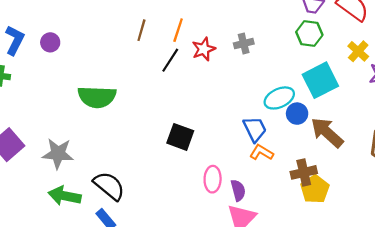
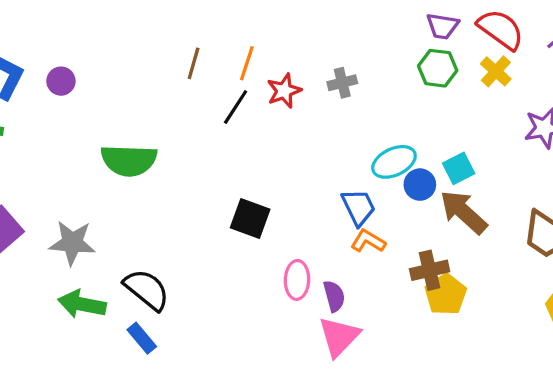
yellow cross: (358, 51) -> (496, 71), moved
cyan square: (320, 80) -> (459, 168), moved, size x0.6

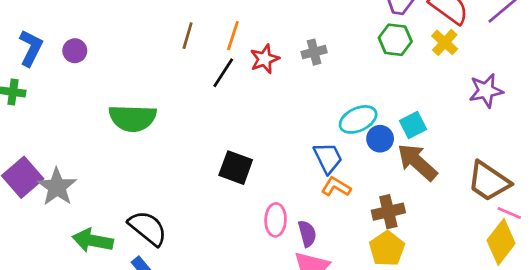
gray star: (72, 243) -> (57, 187), moved, turned 30
yellow pentagon: (446, 294) -> (387, 249), moved

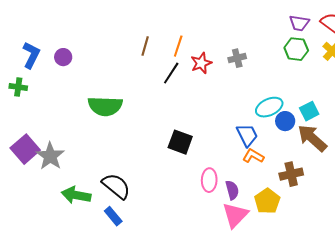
yellow pentagon: (387, 249) -> (267, 201), moved

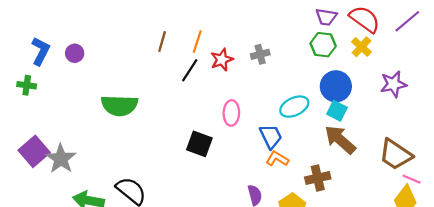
cyan square: (309, 111) -> (337, 111), turned -36
blue circle: (285, 121) -> (336, 86), moved, size x1.5
pink ellipse: (209, 180) -> (231, 113), moved

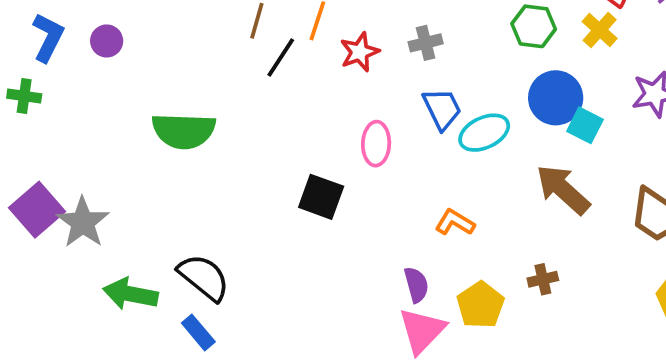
black line: (190, 70) -> (281, 57), moved
cyan square: (337, 111) -> (585, 125), moved
blue trapezoid: (271, 136) -> (442, 109), moved
brown cross: (318, 178) -> (543, 279), moved, size x0.7

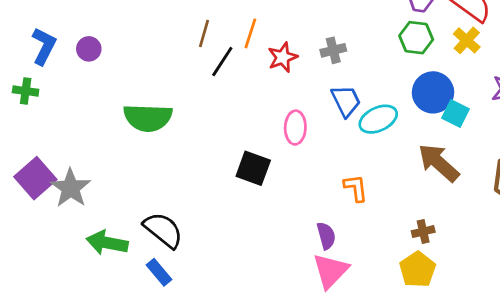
orange L-shape: (455, 222) -> (356, 188), turned 52
yellow pentagon: (481, 305) -> (418, 269), moved

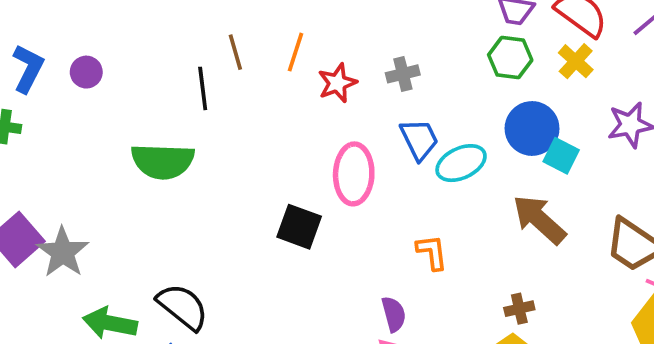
brown line: (204, 33) -> (235, 52), turned -32
black line: (222, 62) -> (203, 88), moved, turned -40
pink ellipse: (295, 128) -> (354, 174), size x1.4

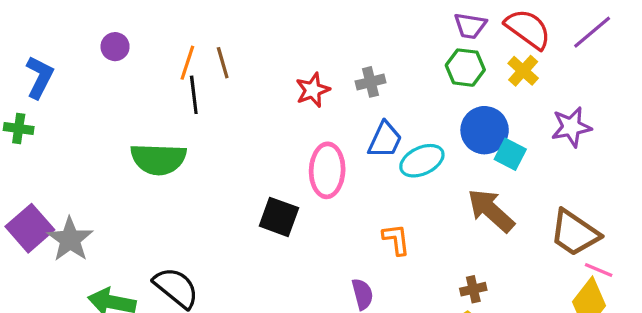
orange line: (295, 52) -> (187, 63), moved
purple circle: (86, 72) -> (115, 47), moved
blue trapezoid: (419, 139) -> (385, 140), turned 51

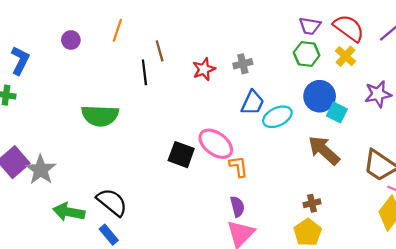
orange line: (187, 63) -> (117, 30), moved
brown line: (223, 63) -> (160, 51), moved
black line: (194, 95) -> (144, 72), moved
pink ellipse: (327, 170) -> (216, 144), moved, turned -56
orange L-shape: (396, 239) -> (238, 166), moved

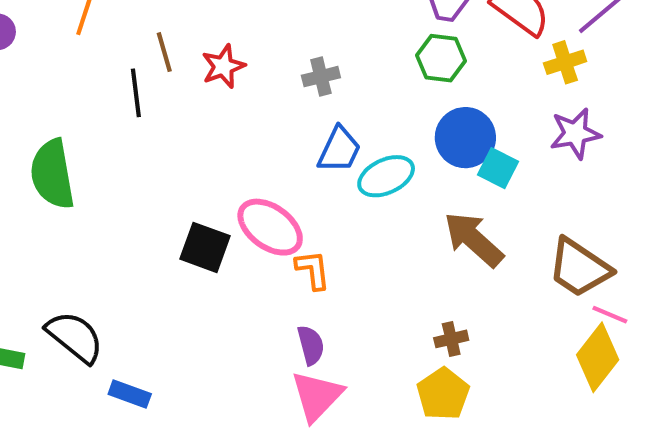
yellow cross: (346, 56) -> (565, 62), moved, turned 30
red star: (204, 69) -> (223, 66), moved
green semicircle: (100, 116) -> (52, 174), turned 78
blue rectangle: (109, 235) -> (130, 394), moved, turned -30

